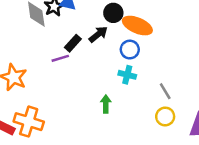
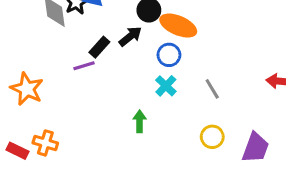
cyan cross: (127, 75) -> (166, 86), turned 30
gray line: (165, 91) -> (212, 89), moved
orange cross: (29, 122) -> (45, 143), size x0.7

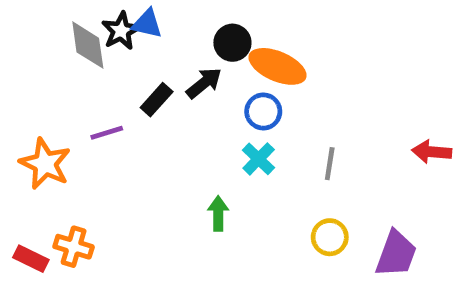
purple line: (84, 66) -> (107, 133), moved
gray line: (212, 89) -> (330, 164), turned 40

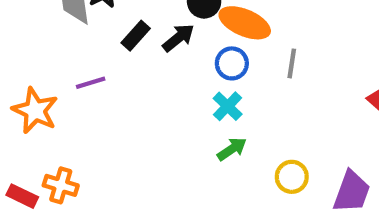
black rectangle: (157, 100) -> (136, 36), moved
gray line: (330, 164) -> (292, 63), moved
green arrow: (218, 213) -> (232, 149), moved, turned 56

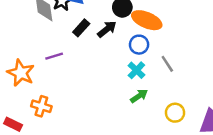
gray line: (292, 63) -> (167, 64), moved, turned -42
orange cross: (61, 185) -> (41, 106), moved

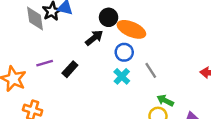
black rectangle: (81, 28) -> (70, 69), moved
green arrow: (139, 96) -> (165, 100), moved, turned -119

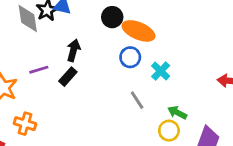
black arrow: (94, 38) -> (73, 50), moved, turned -36
gray line: (151, 70) -> (137, 100), moved
cyan cross: (122, 76) -> (161, 71), moved

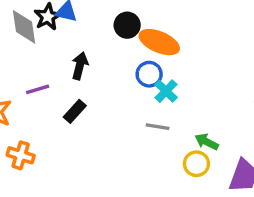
cyan cross: (161, 71) -> (166, 91), moved
black rectangle: (68, 77) -> (75, 111), moved
gray line: (137, 100) -> (158, 127), turned -48

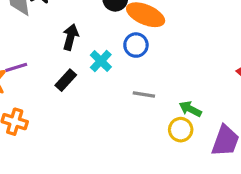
purple line: (38, 89) -> (16, 67), moved
cyan cross: (166, 91) -> (101, 61), moved

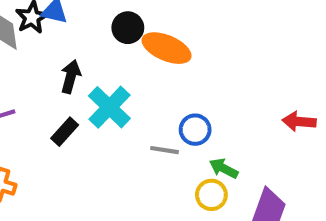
blue circle: (136, 45) -> (195, 130), moved
cyan cross: (101, 61) -> (109, 107), size x1.5

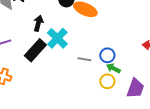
blue circle: (195, 130) -> (107, 55), moved
black rectangle: (65, 132) -> (35, 50), size x1.6

